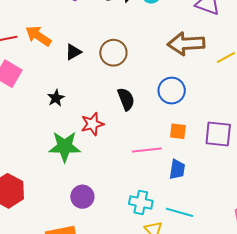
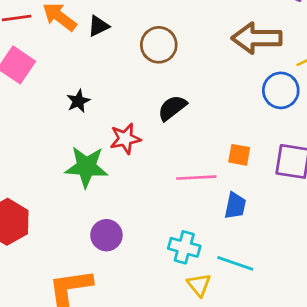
black triangle: (73, 52) -> (98, 26), moved
blue circle: (172, 91) -> (281, 90), moved
black semicircle: (126, 99) -> (172, 108), turned -110

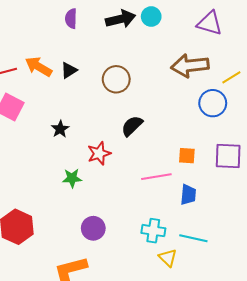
green star: (86, 167) -> (72, 178), size x0.6

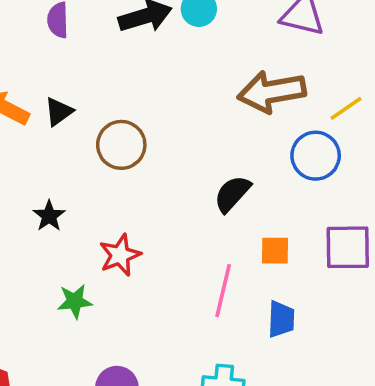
brown circle: (116, 79) -> (121, 145), moved
black semicircle: (132, 126) -> (232, 194), moved
pink line: (156, 177) -> (223, 291), turned -64

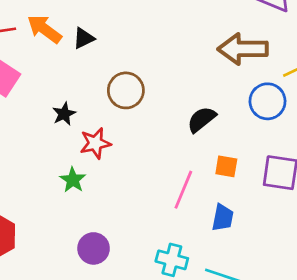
brown circle: (121, 145) -> (126, 90), moved
red star: (120, 255) -> (95, 143), moved
green star: (75, 301) -> (73, 180), turned 30

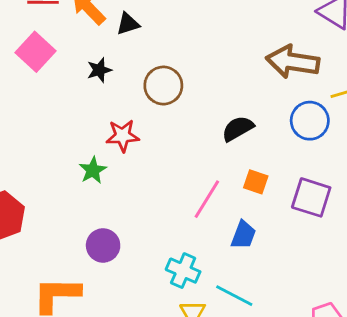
black star: (64, 114) -> (99, 70), moved

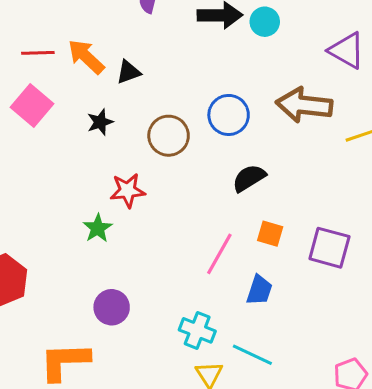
blue circle: (310, 121) -> (229, 115), moved

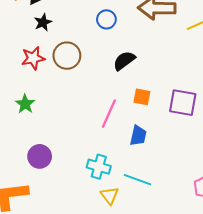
blue circle: (229, 115) -> (106, 19), size x0.7
black star: (100, 122) -> (43, 22), moved
brown circle: (169, 136) -> (67, 56), moved
red star: (128, 190) -> (33, 58), moved

